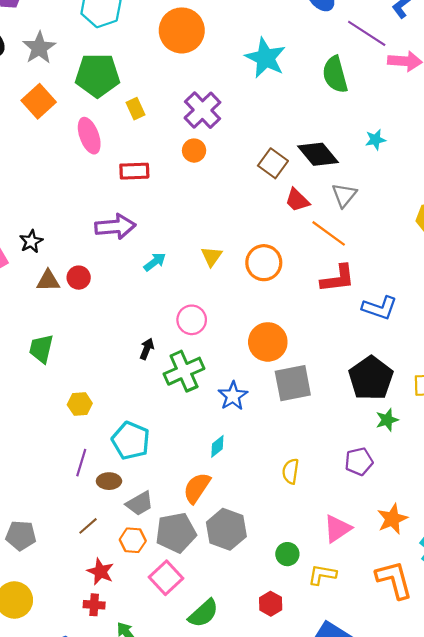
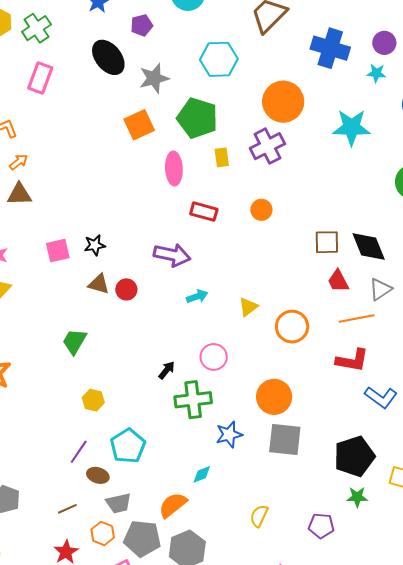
cyan star: (265, 58) -> (351, 127), moved, turned 30
purple cross: (202, 110) -> (267, 146), moved
brown square: (273, 163) -> (327, 242), turned 36
orange line: (329, 233) -> (357, 319), turned -64

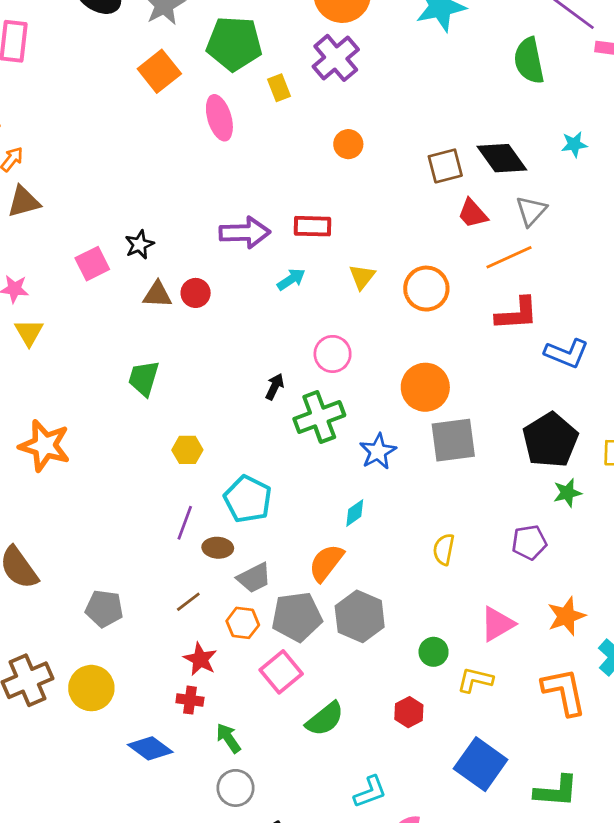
red rectangle: (204, 212) -> (312, 226), moved

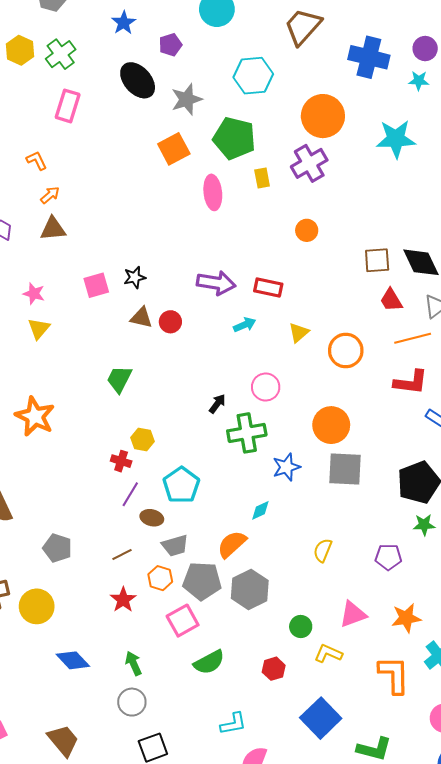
red cross: (190, 700) -> (121, 461), moved

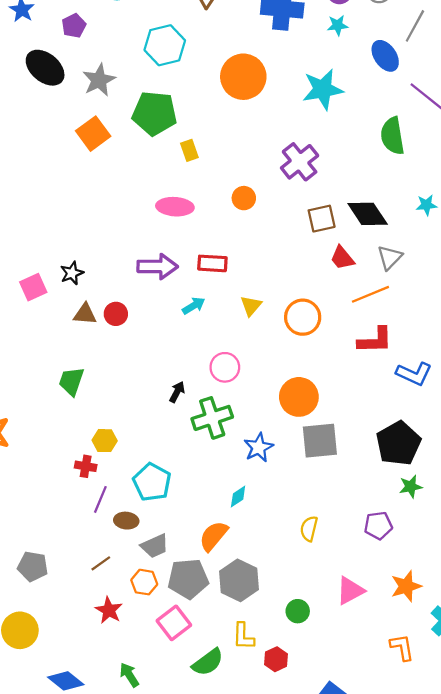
purple cross: (309, 163) -> (300, 162), moved
pink ellipse: (213, 192) -> (175, 207), moved, turned -72
yellow L-shape: (328, 654) -> (243, 636), moved, turned -104
orange L-shape: (394, 675) -> (402, 647), size x0.7

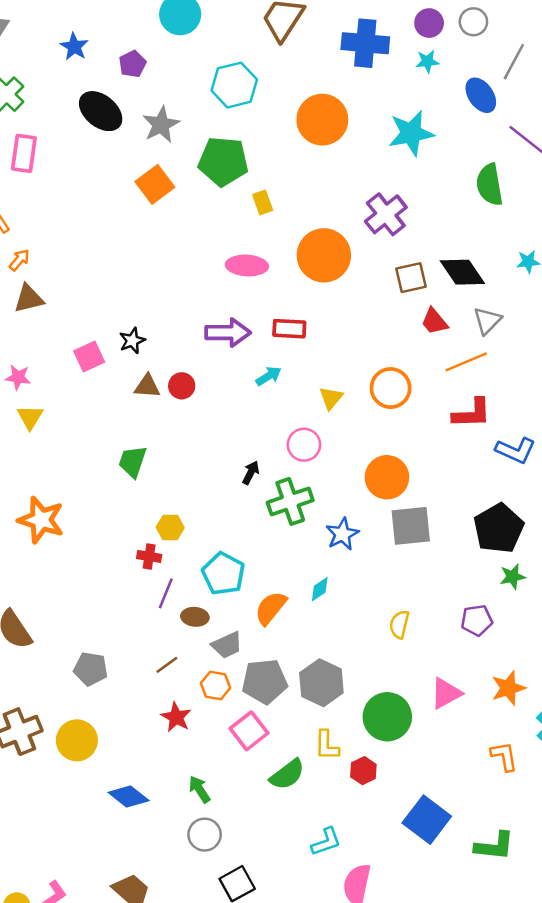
orange circle: (244, 198) -> (324, 255), size x2.0
yellow triangle: (251, 306) -> (331, 398), moved
orange semicircle: (214, 536) -> (271, 608), moved
green circle: (298, 611) -> (387, 717), size x1.8

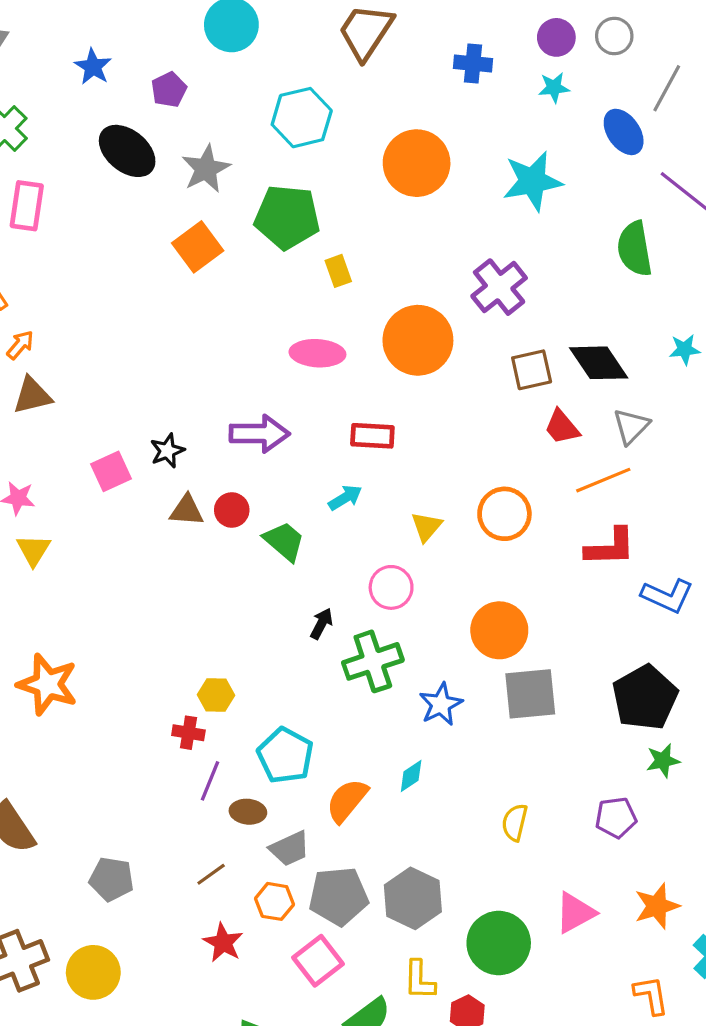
blue cross: (365, 43) -> (473, 63), size x0.6
purple arrow: (228, 333) -> (259, 434), moved
green trapezoid: (133, 462) -> (284, 541), moved, turned 112

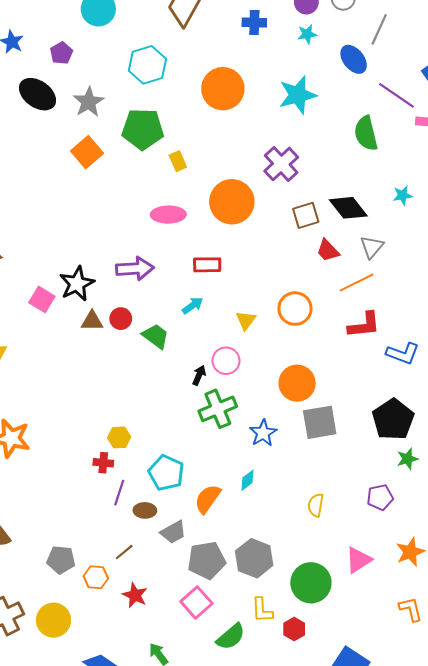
black star: (167, 451) -> (77, 284), size x1.6
pink square: (111, 471) -> (42, 299), turned -30
black arrow: (321, 624) -> (199, 375), moved
orange hexagon: (275, 901) -> (96, 577), moved

